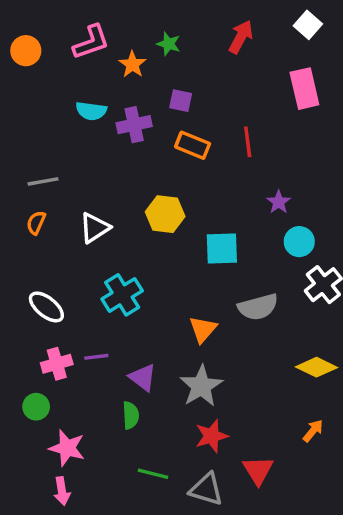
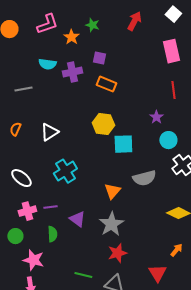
red line: (248, 142) -> (173, 90), moved
gray line: (43, 181) -> (23, 89), moved
yellow hexagon: (165, 214) -> (103, 124), moved
green semicircle: (131, 415) -> (52, 234), moved
red triangle: (258, 470) -> (157, 273), moved

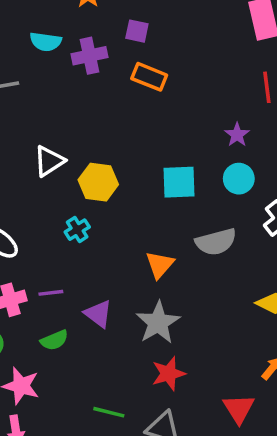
yellow hexagon: (103, 124) -> (98, 182), moved
cyan circle: (168, 140) -> (239, 179), moved
cyan cross: (65, 171) -> (77, 230), size x0.6
green semicircle: (52, 234) -> (54, 340), turned 70

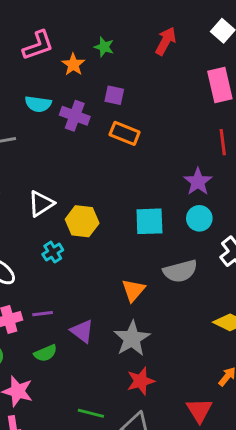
purple cross: (90, 56) -> (75, 116), turned 32
purple star: (237, 135) -> (198, 182), size x1.4
cyan cross: (77, 230) -> (53, 252), moved

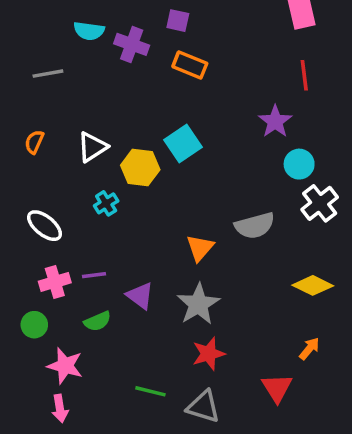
cyan circle: (199, 218) -> (299, 164), moved
cyan square: (149, 221) -> (183, 144), moved, turned -32

